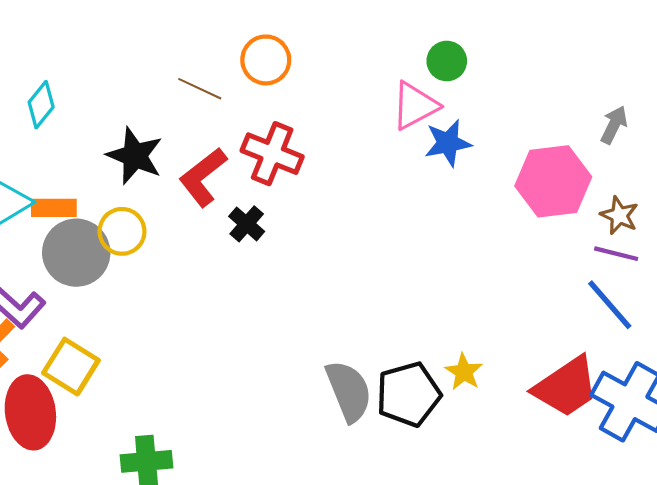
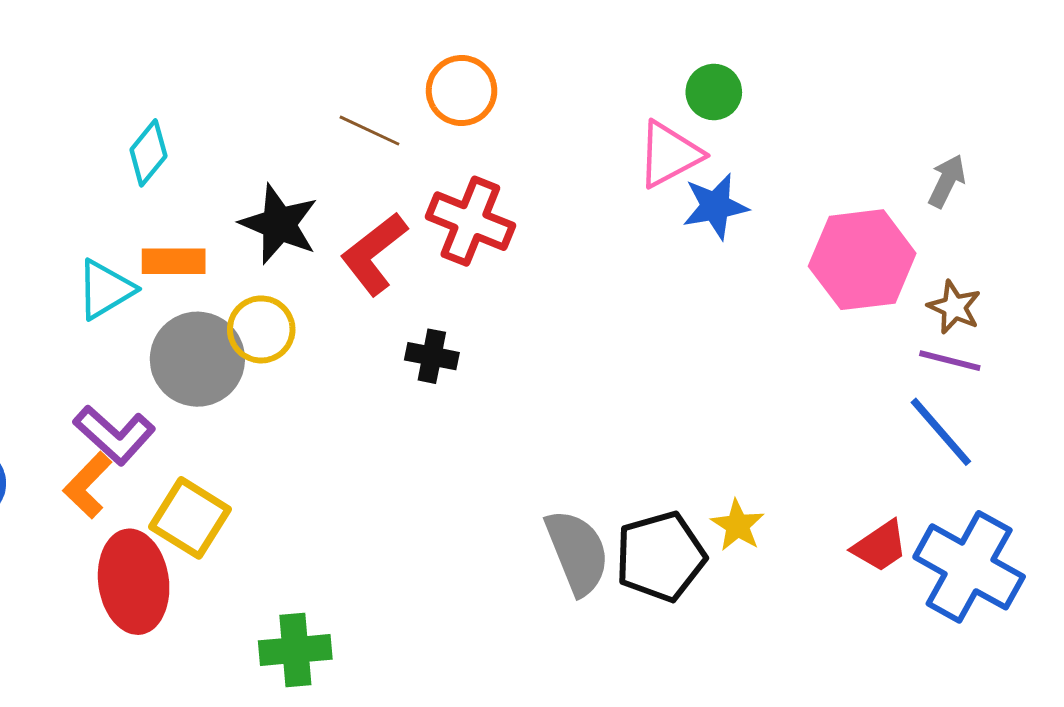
orange rectangle: (54, 208) -> (174, 261), moved
black cross: (247, 224) -> (432, 356), moved, turned -30
red trapezoid: (566, 387) -> (880, 546), size x0.6

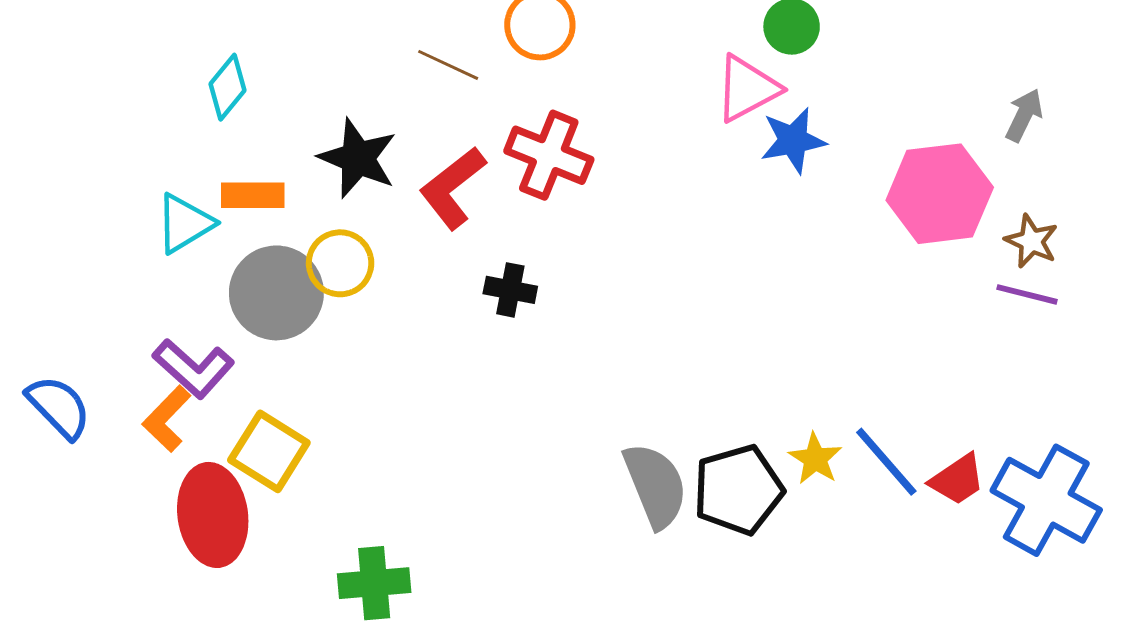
blue line: (941, 432) -> (886, 462), moved

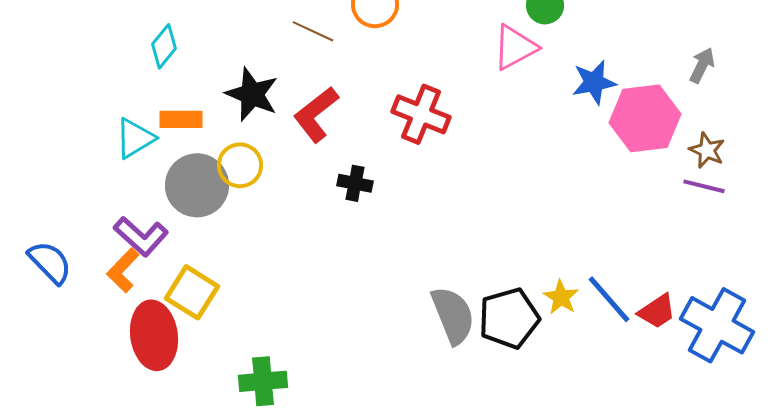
blue star: (793, 140) -> (594, 82), moved
red cross: (549, 155) -> (421, 114), moved

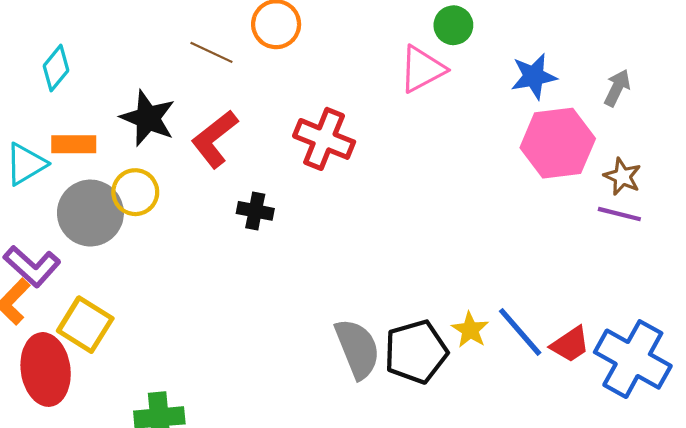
blue star: (594, 82) -> (534, 76), moved

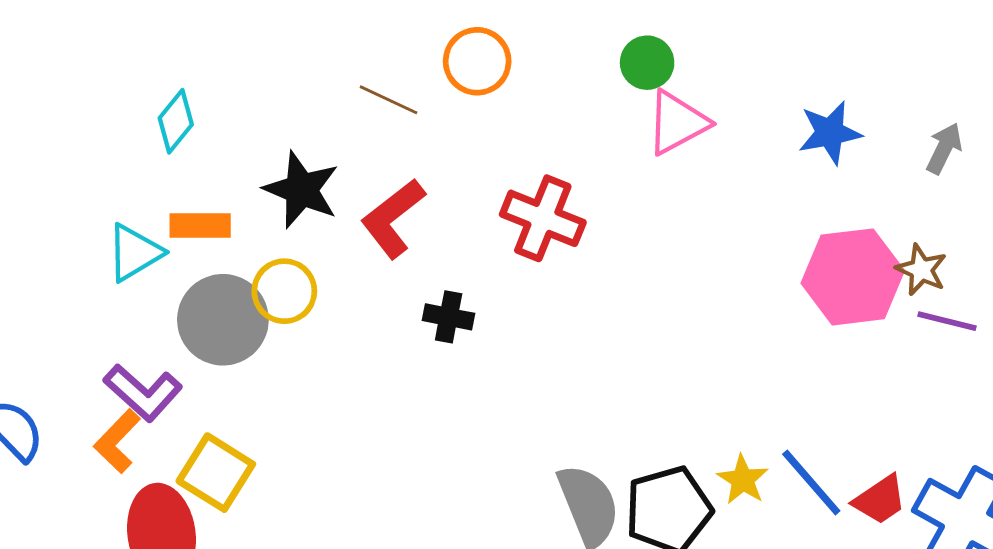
green circle: (453, 25) -> (647, 63), moved
pink hexagon: (558, 143) -> (853, 277), moved
brown star: (622, 177) -> (921, 270), moved

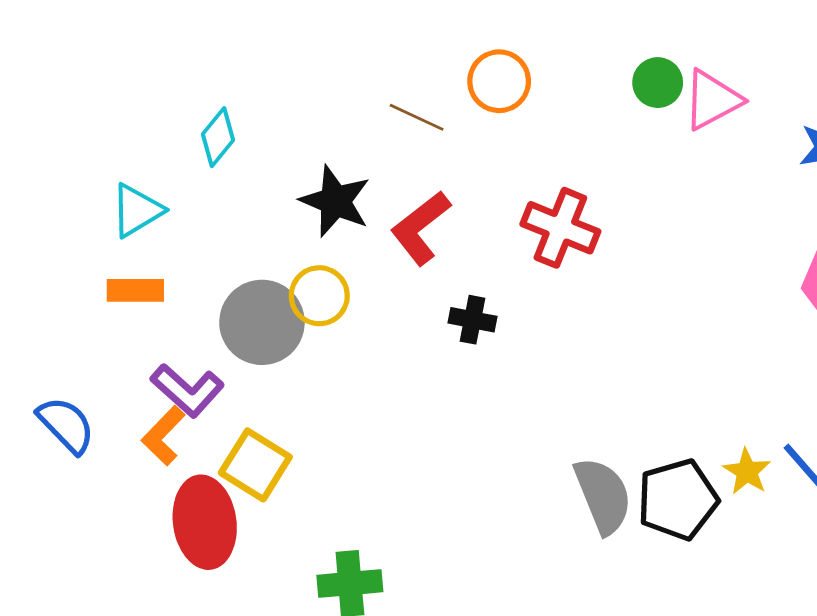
pink triangle: (677, 123) -> (712, 100), moved
orange rectangle: (200, 225) -> (135, 290), moved
cyan triangle: (134, 253) -> (137, 210), moved

